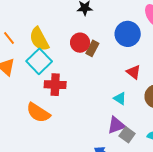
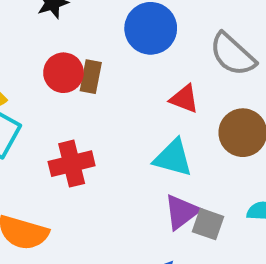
red cross: (55, 85) -> (72, 164), moved
cyan triangle: (120, 98) -> (173, 158), size x1.5

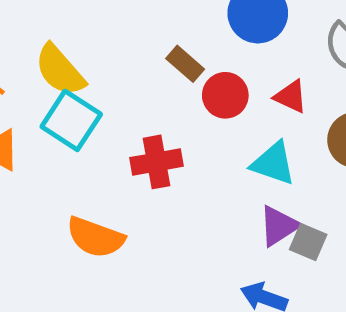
red circle: (63, 73) -> (225, 95), moved
brown rectangle: (91, 77) -> (185, 64), turned -64

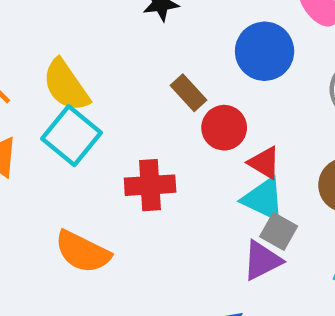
red triangle: (291, 97) -> (264, 163), moved
gray square: (308, 242) -> (279, 231), moved

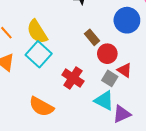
red cross: (150, 185) -> (73, 78), turned 35
cyan triangle: (263, 199) -> (104, 101), moved
gray square: (279, 231) -> (110, 78), moved

